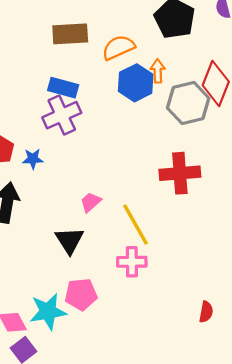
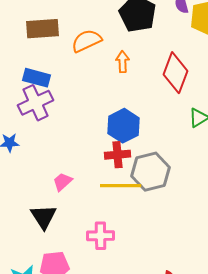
blue hexagon: (136, 83) -> (124, 126), moved
gray hexagon: (188, 103) -> (151, 172), moved
red cross: (180, 173) -> (118, 155), moved, size x0.7
yellow line: (135, 224) -> (121, 186), moved, turned -60

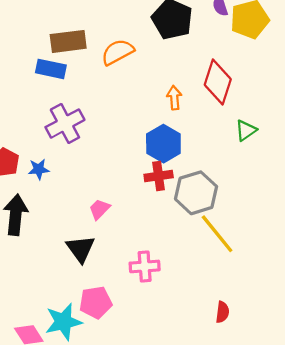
orange arrow: (123, 62) -> (174, 98), moved
blue rectangle: (37, 78) -> (51, 69), moved
yellow line: (121, 186) -> (217, 234), moved, turned 54

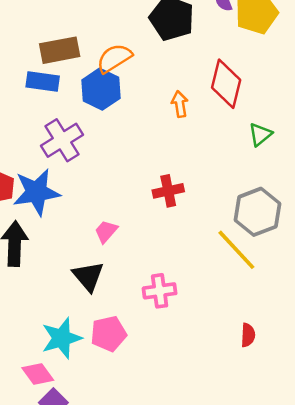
blue hexagon: (163, 144) -> (101, 89), moved
blue star: (39, 169) -> (37, 192), size x2.0
gray hexagon: (196, 193) -> (257, 212), moved
cyan star: (64, 322) -> (62, 338), moved

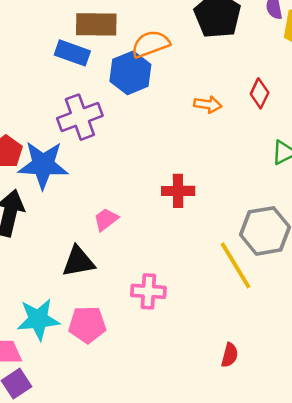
red diamond: (226, 84) -> (260, 93), size x0.6
orange arrow: (180, 104) -> (208, 104), turned 95
black triangle: (88, 276) -> (78, 262), turned 48

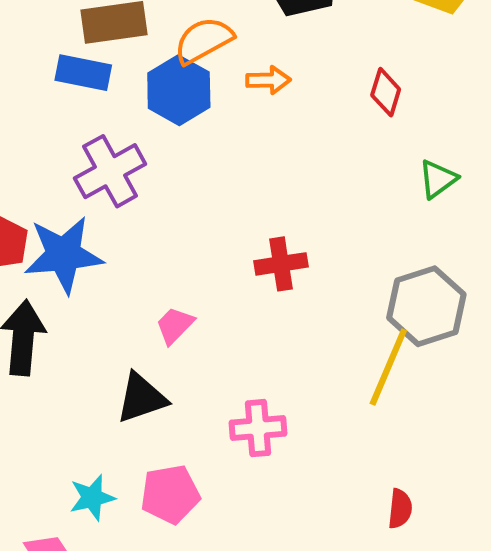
orange arrow: (208, 104) -> (268, 80), moved
yellow line: (236, 265) -> (388, 367), turned 63
cyan star: (38, 319) -> (92, 498), size x0.7

